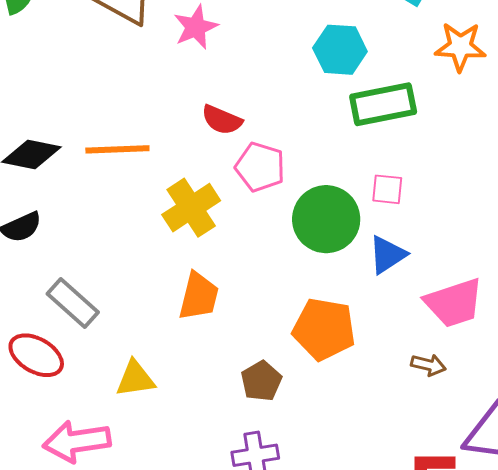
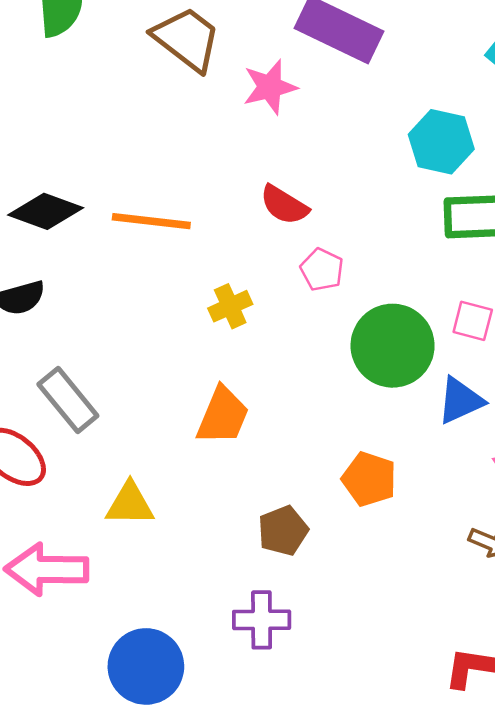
pink pentagon: (260, 167) -> (322, 270), size x0.7
yellow cross: (191, 208) -> (230, 306), size x0.6
orange pentagon: (324, 329) -> (369, 479), size x0.7

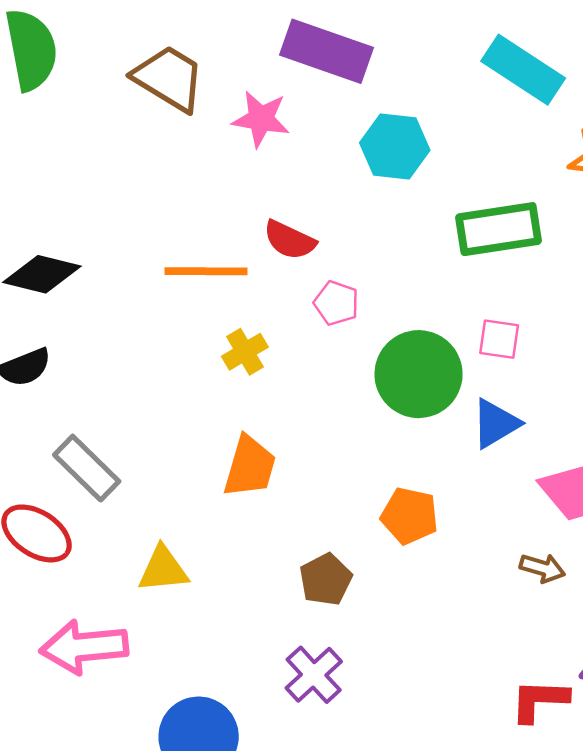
pink star: (270, 87) -> (261, 119), turned 30
cyan hexagon: (441, 142) -> (395, 146), moved
orange line: (151, 221) -> (206, 271), moved
purple cross: (262, 620) -> (314, 675), turned -36

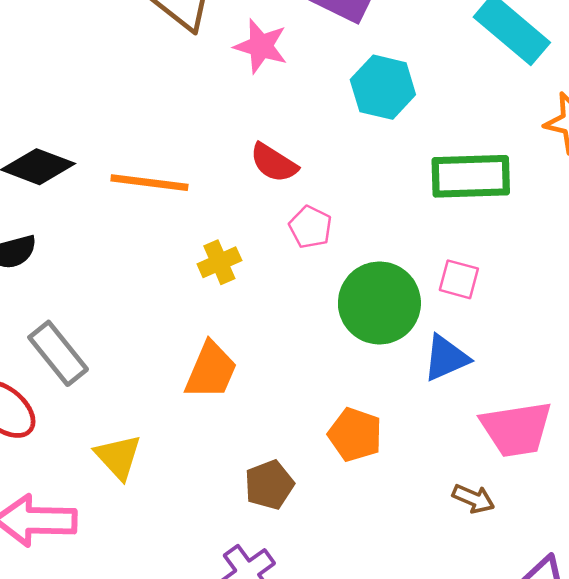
orange line: (206, 271) -> (149, 183), moved
yellow triangle: (163, 569) -> (118, 457), turned 46

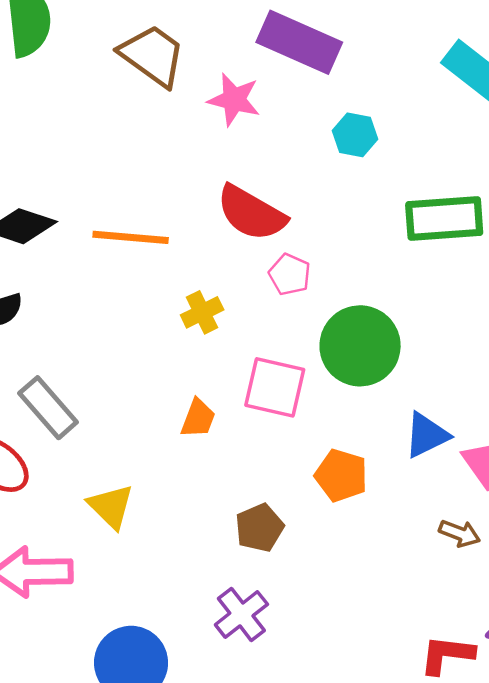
cyan hexagon: (383, 87) -> (355, 135), size x0.7
red semicircle: (274, 163) -> (251, 213), size x1.5
pink square: (459, 279) -> (275, 387), moved, size x1.6
blue triangle: (446, 358) -> (427, 435), moved
orange trapezoid: (211, 370) -> (198, 418), size x0.7

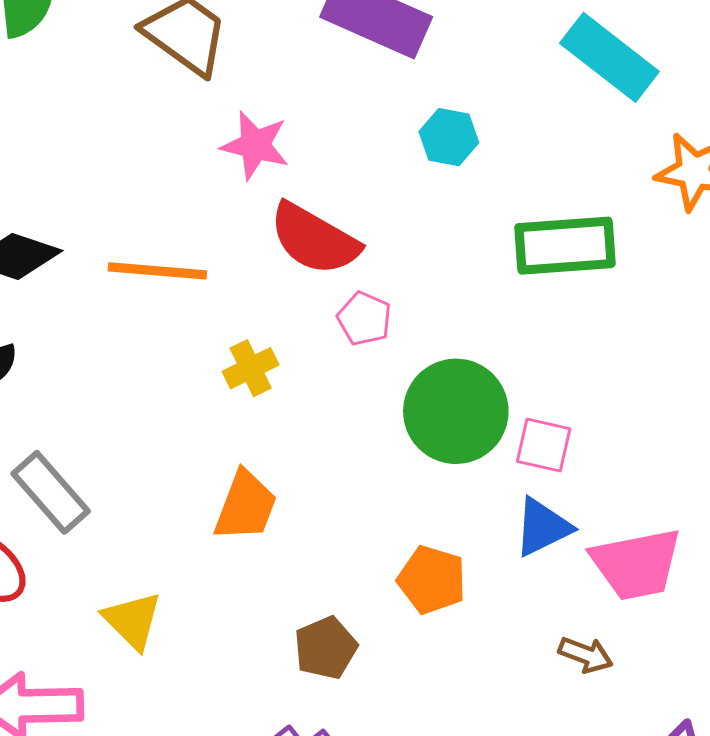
pink star: (234, 100) -> (255, 145), moved
pink square: (275, 387) -> (544, 445), moved, size x0.7
orange trapezoid: (198, 418) -> (246, 506), size x1.4

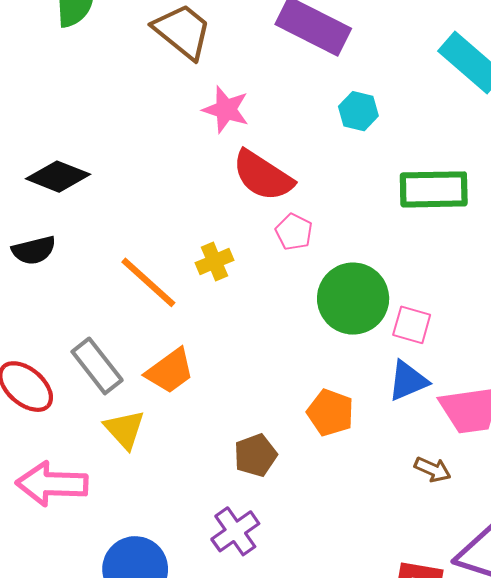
orange line: (157, 271) -> (148, 282), moved, turned 34
gray rectangle: (51, 492) -> (97, 366), moved
orange trapezoid: (246, 506) -> (170, 371), moved, turned 30

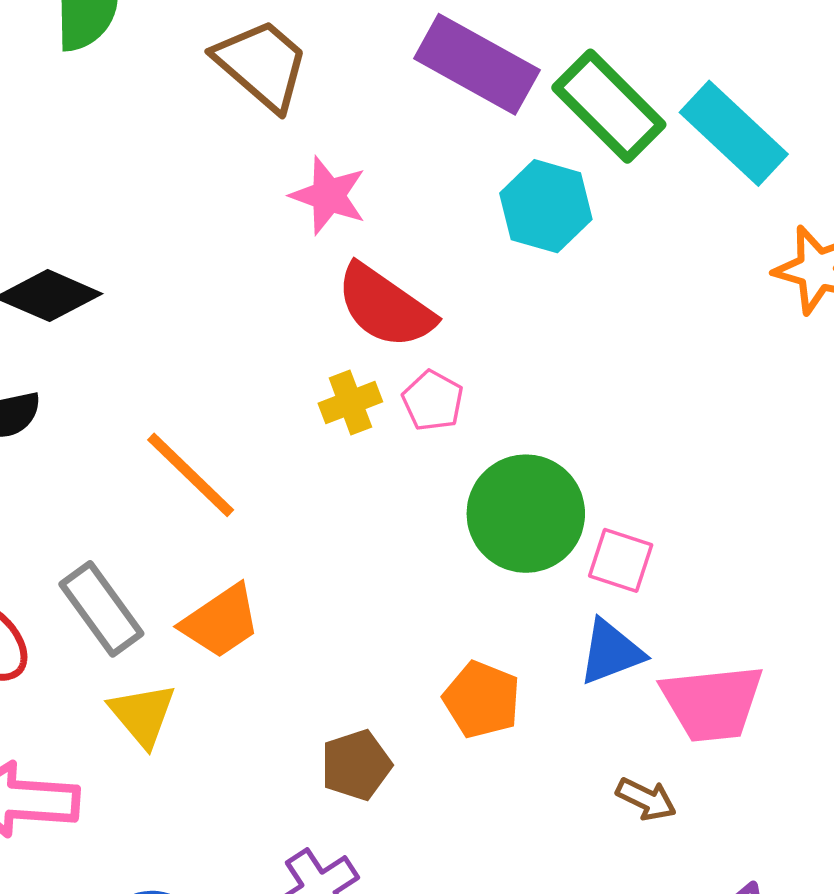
cyan hexagon: (358, 111) -> (546, 206), size x1.4
green rectangle: (434, 189) -> (609, 106), moved, turned 44
yellow cross: (214, 262) -> (350, 402), moved

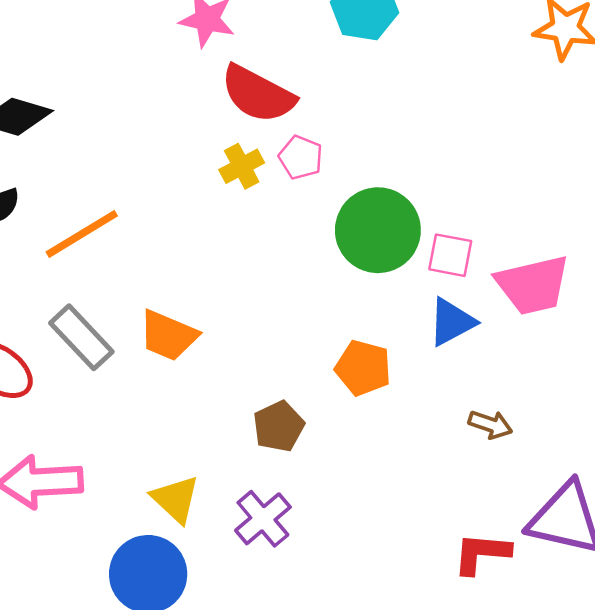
orange line: (191, 475) -> (82, 234), moved, turned -68
orange trapezoid: (221, 621) -> (168, 335), turned 64
pink trapezoid: (712, 703) -> (533, 285), moved
yellow triangle: (143, 715) -> (176, 499), moved

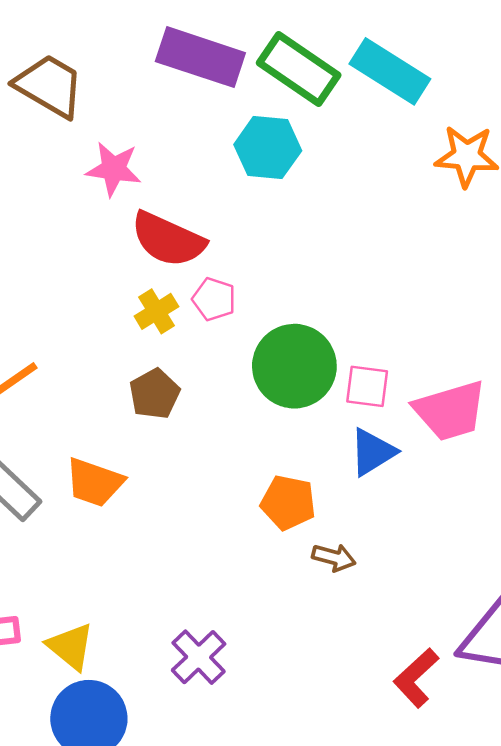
brown arrow: (490, 424) -> (334, 557), moved
brown pentagon: (279, 426) -> (154, 394), moved
yellow triangle: (176, 499) -> (71, 646), moved
red L-shape: (482, 553) -> (416, 678), turned -44

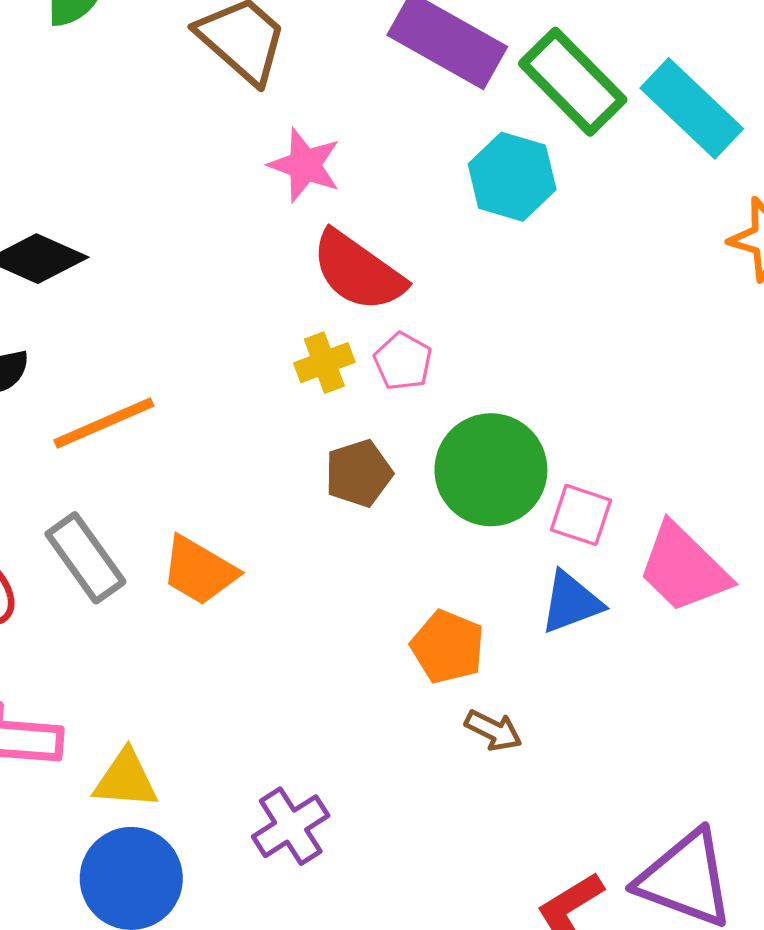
brown pentagon: (154, 394) -> (359, 473), moved
pink trapezoid: (450, 411) -> (684, 568), turned 50
yellow triangle: (71, 646) -> (126, 779), turned -46

